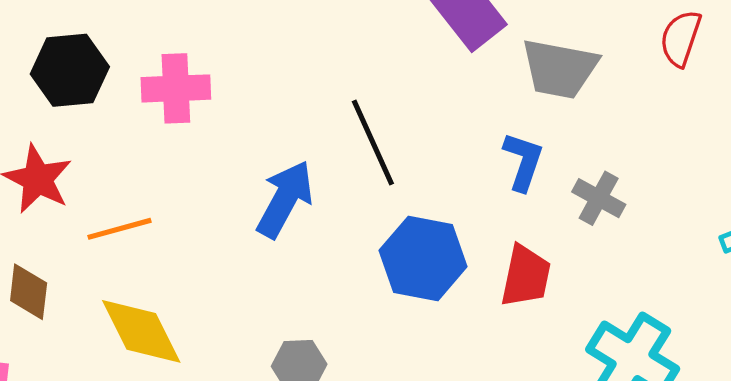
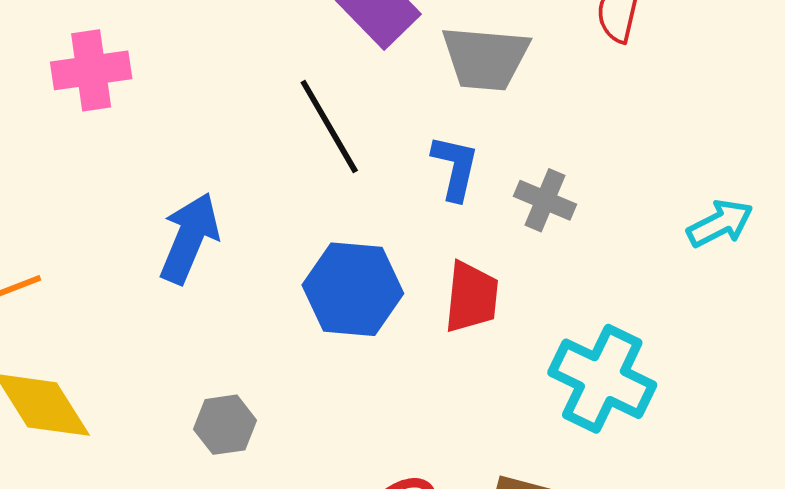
pink cross: (176, 88) -> (91, 70), moved
black line: (373, 143) -> (329, 126), moved

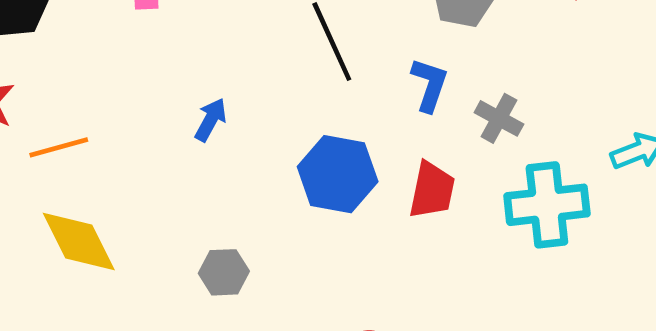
blue arrow: (189, 238) -> (211, 120), size x0.6
cyan cross: (602, 379) -> (547, 205), moved, turned -38

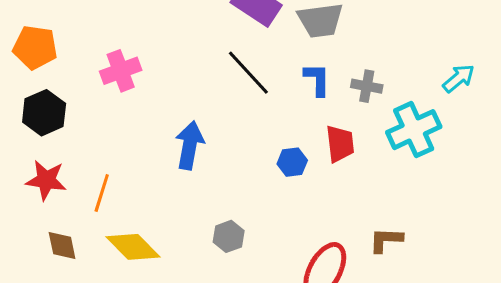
blue arrow: (211, 120) -> (190, 145), size x1.6
orange line: (59, 147) -> (102, 193), turned -39
blue hexagon: (338, 174) -> (292, 162), moved, size x0.6

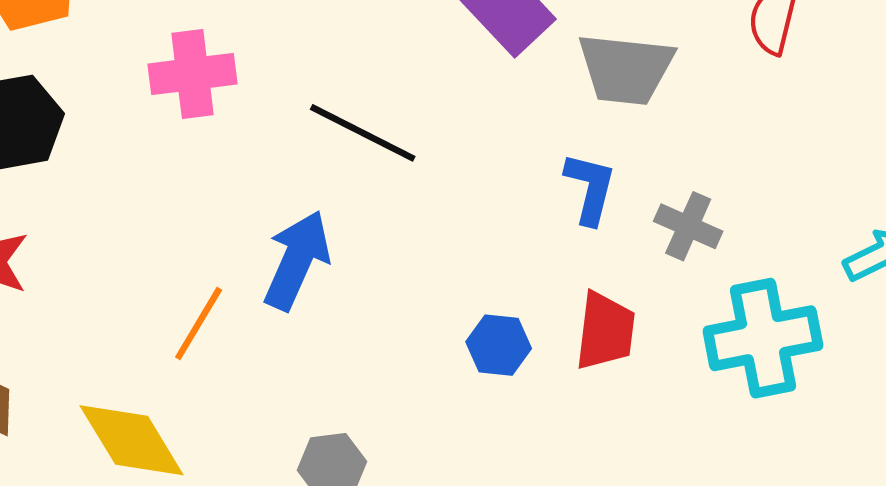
black line: (248, 73) -> (363, 133), moved, turned -34
orange line: (102, 193) -> (199, 324), moved

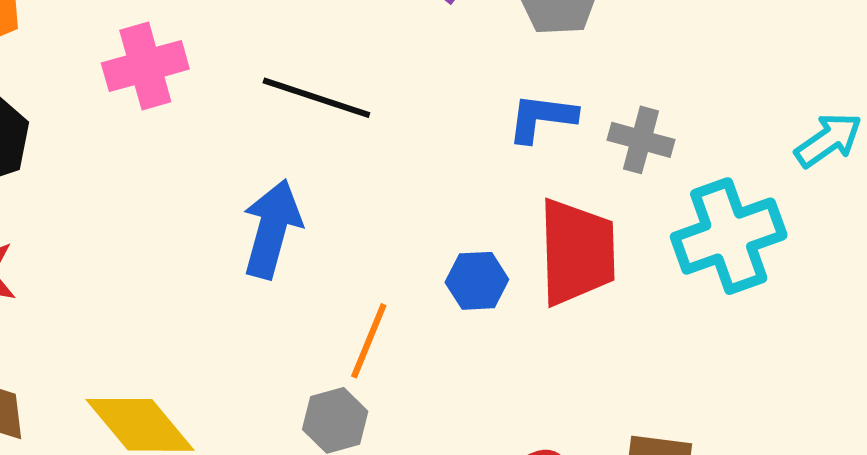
blue L-shape: (590, 188) -> (542, 118), turned -88
orange line: (199, 324) -> (369, 341), moved
red trapezoid: (605, 331) -> (577, 252), size x1.4

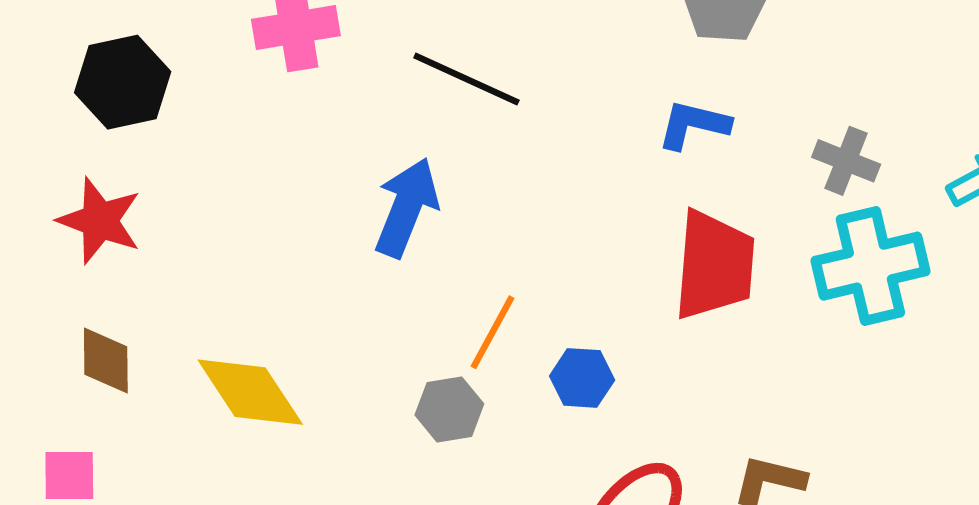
gray cross: (641, 140) -> (846, 161), moved
blue hexagon: (477, 281) -> (582, 378), moved

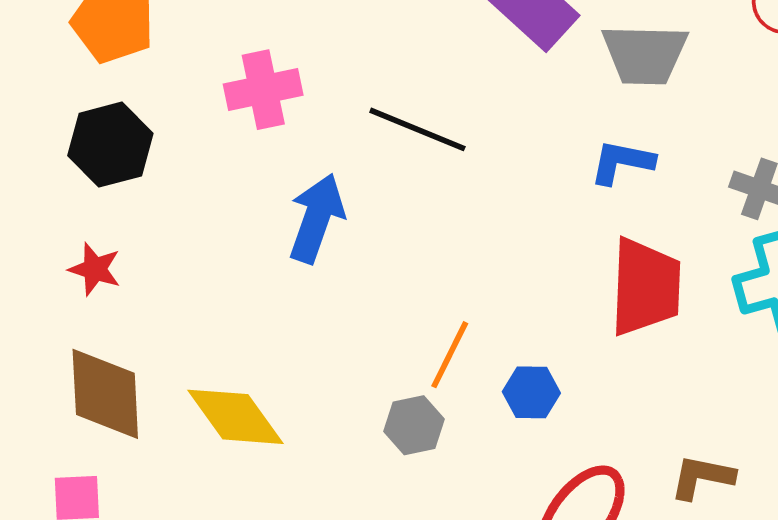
blue arrow: (406, 208) -> (316, 218), moved
red star: (100, 221) -> (95, 269), size x0.7
brown diamond: (106, 361) -> (105, 394), size x1.6

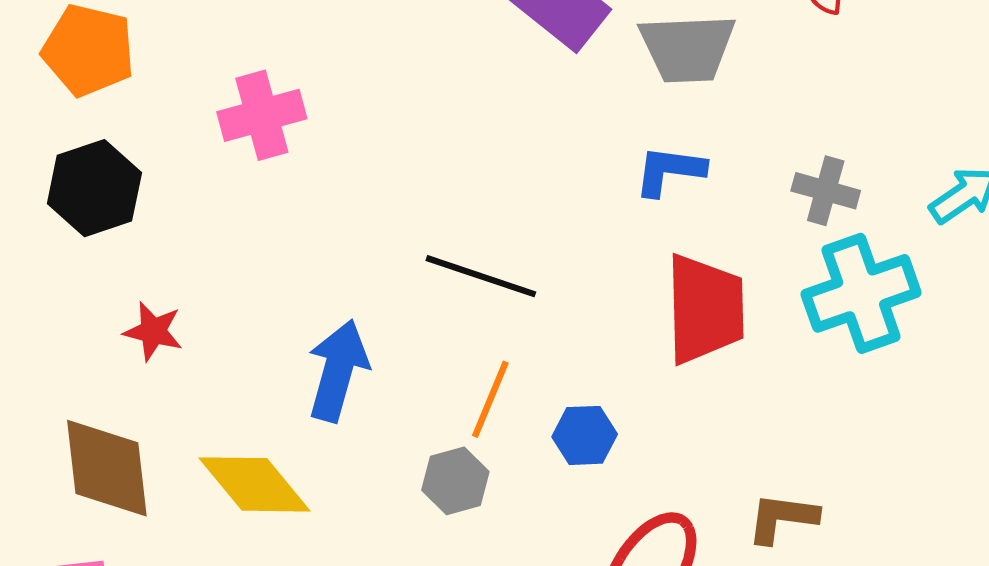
black line: (417, 129) -> (481, 276), moved
blue arrow: (316, 218) -> (338, 371), moved
red star: (95, 269) -> (153, 331), moved

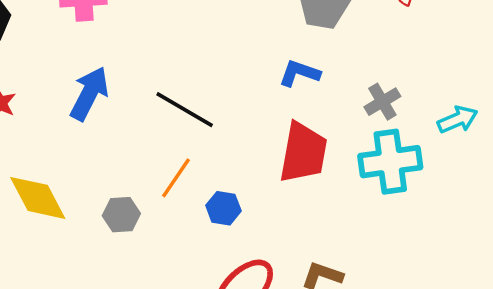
gray cross: (826, 191) -> (382, 102), turned 32
blue arrow: (338, 371) -> (89, 94), moved
gray hexagon: (455, 481) -> (121, 215), moved

